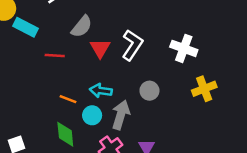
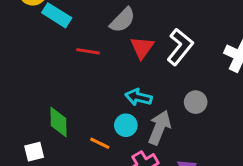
orange line: (68, 99) -> (100, 143), moved
green diamond: (65, 134) -> (59, 122), moved

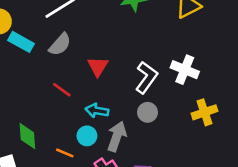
gray semicircle: (123, 20) -> (60, 44), moved
white L-shape: (180, 47) -> (146, 77), moved
red line: (88, 51) -> (62, 90), moved, turned 30

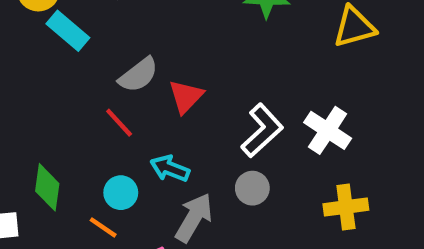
gray semicircle: (60, 44) -> (138, 75), moved
cyan circle: (87, 136) -> (121, 193), moved

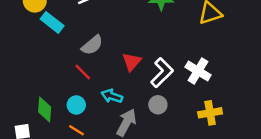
red triangle: (186, 96) -> (132, 62), moved
cyan circle: (121, 193) -> (76, 105), moved

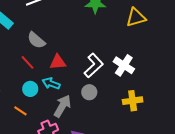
gray semicircle: (92, 45) -> (36, 40), turned 78
red triangle: (132, 62) -> (58, 62), moved, turned 42
cyan circle: (76, 105) -> (30, 89), moved

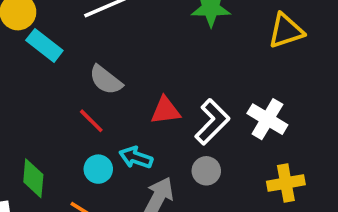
red triangle: (58, 62) -> (166, 111), moved

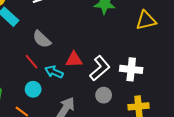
white cross: (267, 119) -> (131, 69), turned -30
cyan arrow: (136, 158) -> (54, 72), moved
gray circle: (206, 171) -> (104, 95), moved

